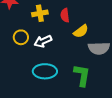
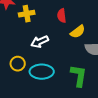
yellow cross: (40, 13) -> (27, 14), moved
yellow circle: (21, 37) -> (18, 64), moved

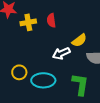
red semicircle: (62, 16) -> (51, 20), moved
white arrow: (40, 42) -> (61, 53), moved

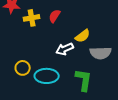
red semicircle: (51, 20) -> (55, 16), turned 40

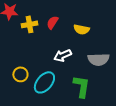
yellow semicircle: (83, 36) -> (81, 29), moved, turned 49
cyan ellipse: (47, 76) -> (44, 82), turned -50

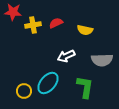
red semicircle: (52, 22) -> (56, 23), turned 32
yellow circle: (20, 74) -> (24, 91), moved

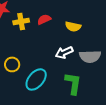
white arrow: (66, 56) -> (64, 52), moved
yellow circle: (24, 91) -> (12, 64), moved

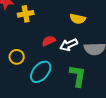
red semicircle: (44, 19) -> (49, 41), moved

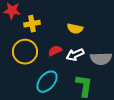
yellow semicircle: (78, 19) -> (75, 29), moved
yellow circle: (17, 57) -> (25, 52), moved, size x1.6

